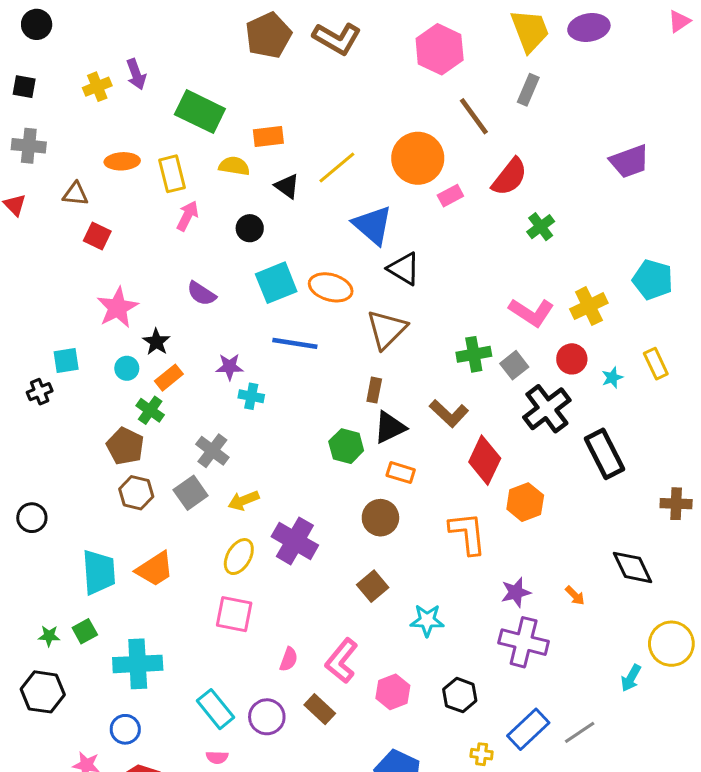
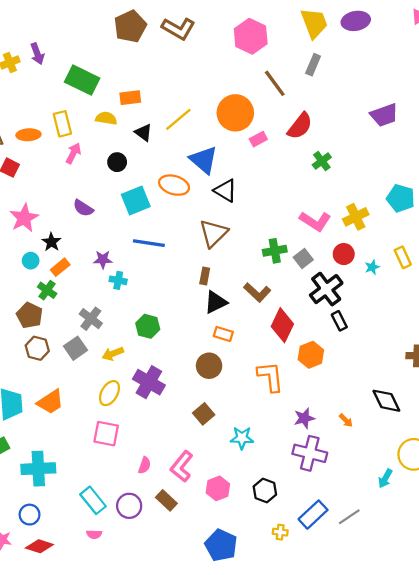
orange ellipse: (122, 161) -> (28, 135), moved
orange ellipse: (331, 287) -> (174, 185), moved
green hexagon: (346, 446) -> (148, 326), moved
black rectangle: (605, 454) -> (339, 321), moved, size x0.6

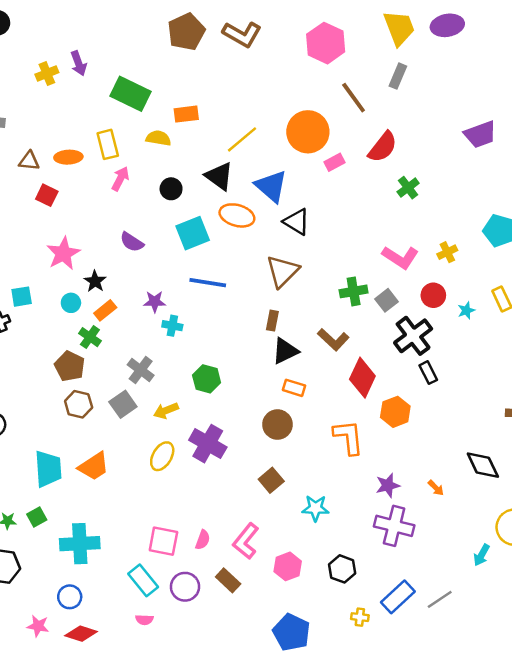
black triangle: (143, 133) -> (219, 176), moved, size x1.4
yellow cross: (356, 217) -> (447, 252), size x0.7
pink square: (106, 434) -> (163, 541), moved

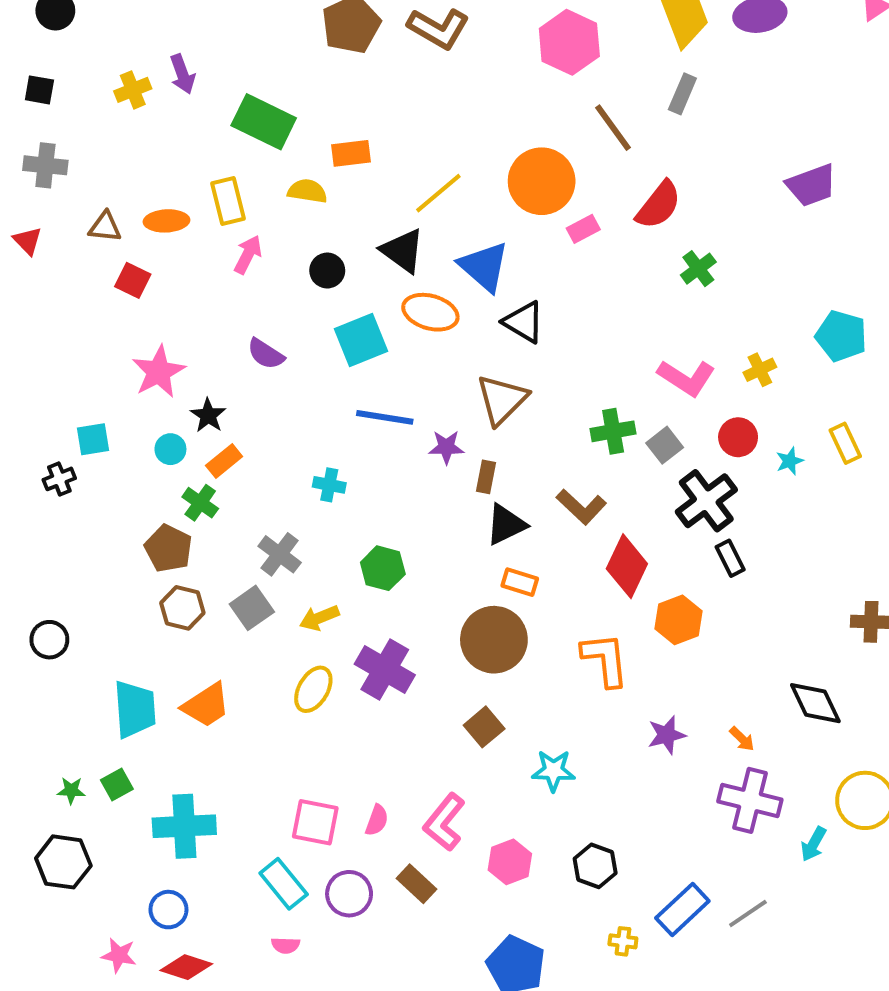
purple star: (155, 302) -> (446, 447), moved
brown circle: (277, 425) -> (494, 640), size x1.4
purple cross: (394, 526) -> (750, 800), moved

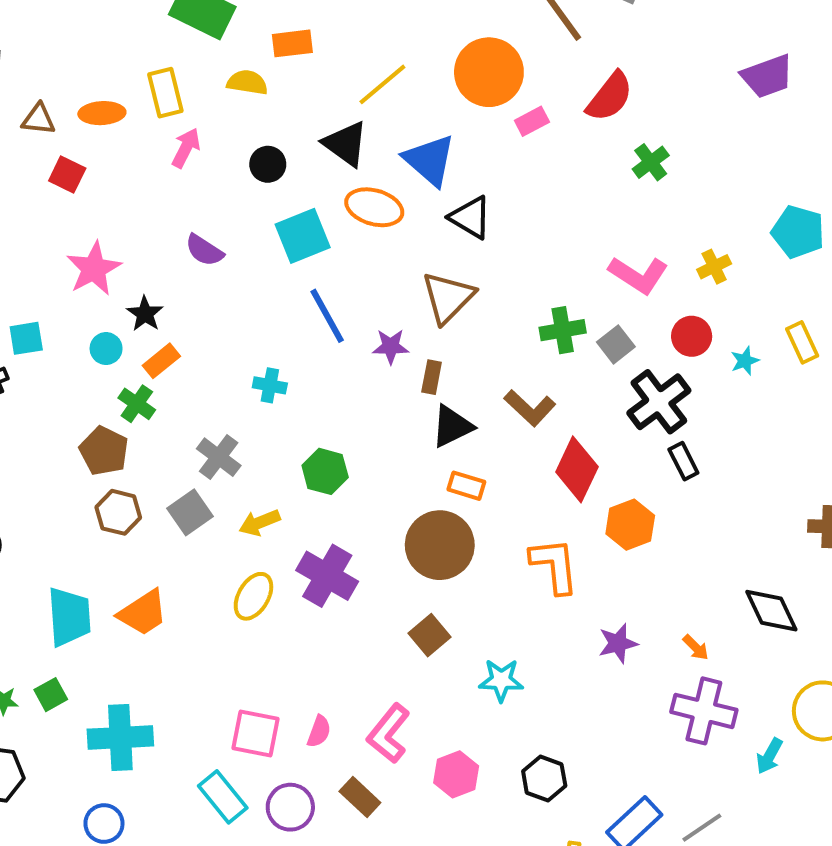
blue line: (385, 417) -> (327, 316), turned 52

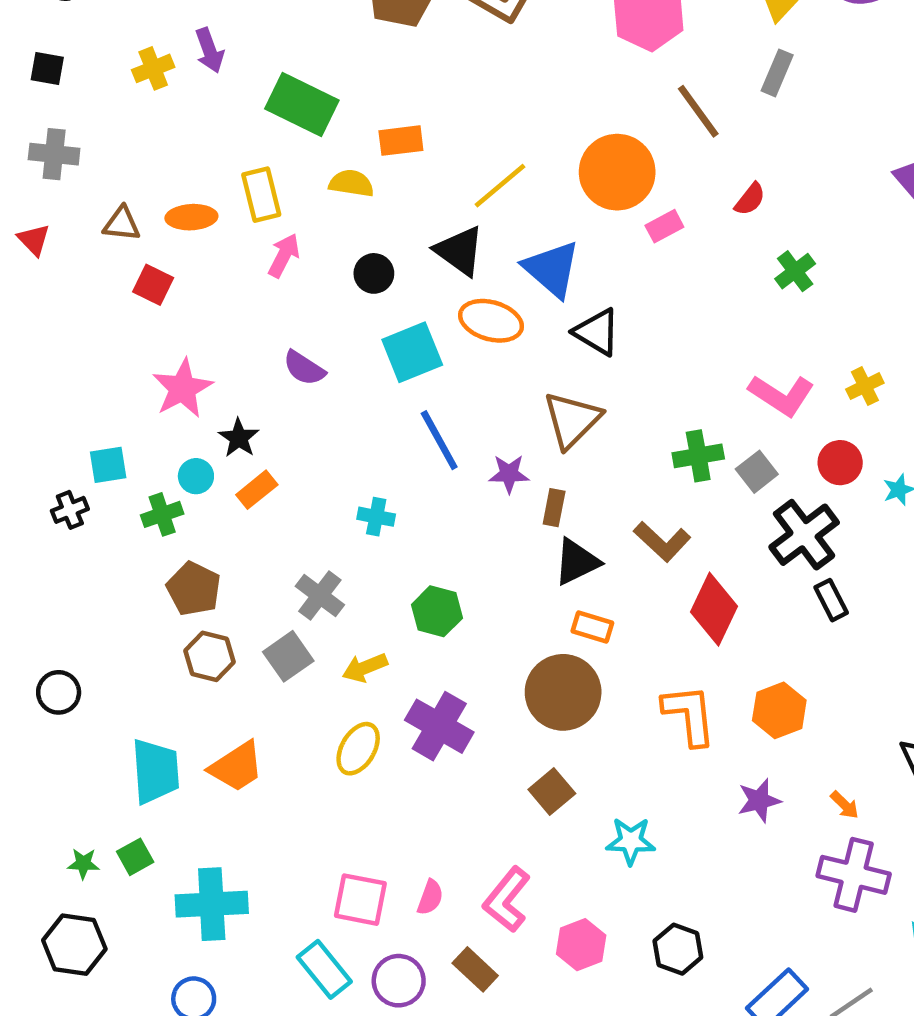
red semicircle: (610, 97) -> (750, 199), size x0.6
green cross: (137, 404) -> (162, 514), moved, turned 36
orange hexagon: (630, 525) -> (779, 710), moved

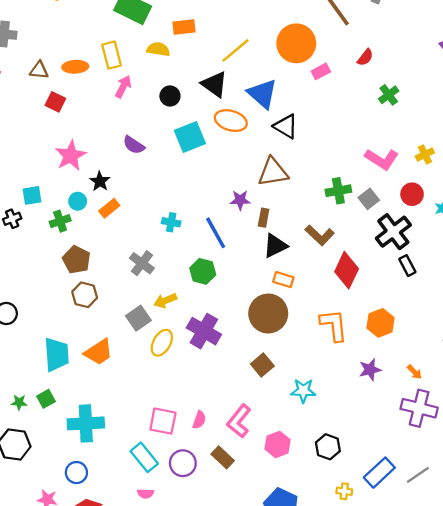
brown triangle: (572, 420) -> (273, 172), turned 36
blue line: (439, 440) -> (216, 233), moved
gray square: (288, 656) -> (138, 318), moved

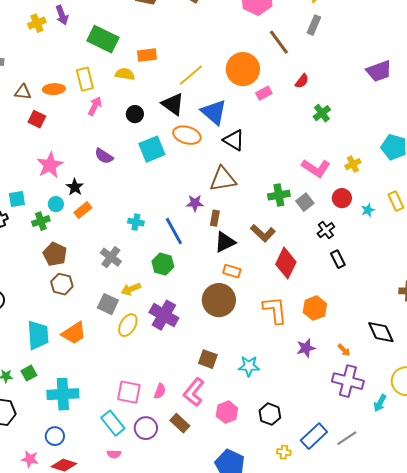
black cross: (393, 232) -> (326, 230), size x0.6
gray square: (138, 318) -> (108, 304), turned -30
brown square: (262, 365) -> (208, 359), moved, turned -30

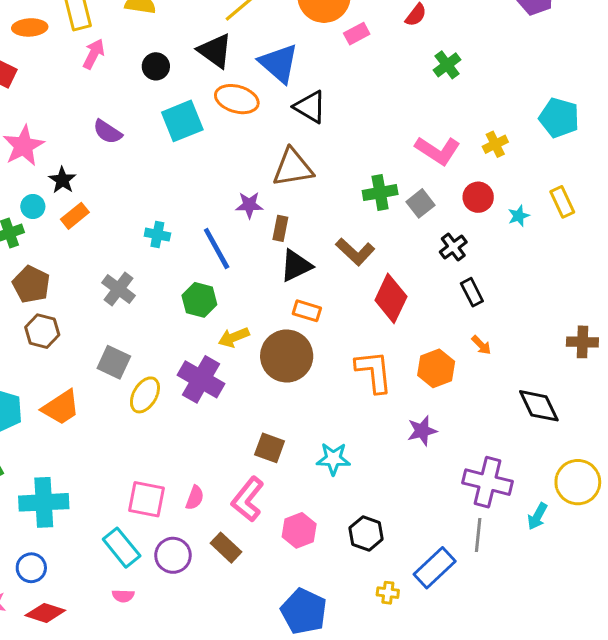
yellow arrow: (131, 289) -> (234, 337), moved
orange arrow: (344, 350) -> (481, 345), moved
gray line: (347, 438) -> (478, 535), moved, turned -50

